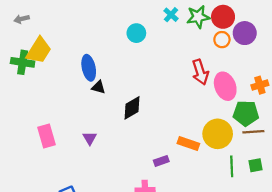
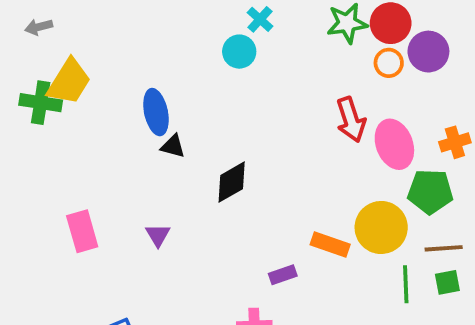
cyan cross: (171, 15) -> (260, 19), moved
brown line: (253, 132) -> (444, 248), moved

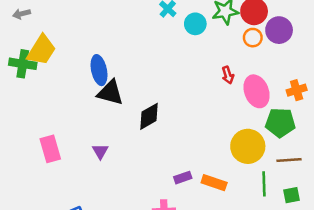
cyan circle: (239, 52) -> (195, 24), moved
red arrow: (351, 120) -> (228, 75), size x0.6
black triangle: (173, 146) -> (110, 93), size x1.6
orange rectangle: (330, 245) -> (214, 183), moved
green square: (447, 282) -> (292, 195), moved

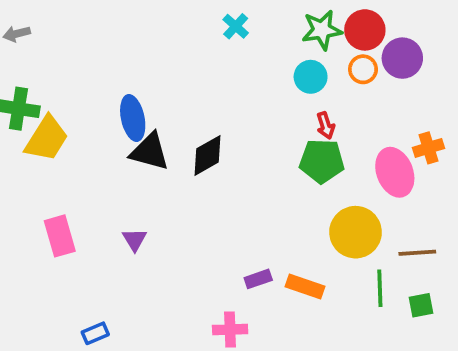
cyan circle: (195, 24) -> (311, 77), moved
yellow trapezoid: (42, 50) -> (47, 139), moved
pink ellipse: (257, 91) -> (395, 172), moved
black diamond: (149, 116) -> (208, 155), moved
green pentagon: (280, 123) -> (322, 161), moved

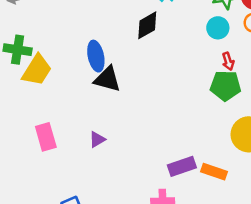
black diamond: (208, 155) -> (147, 25), moved
purple triangle: (135, 240) -> (97, 140), turned 30
purple rectangle: (258, 279) -> (182, 166), size x1.5

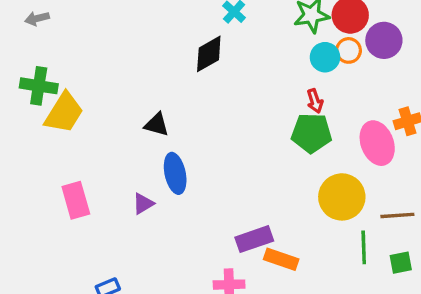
cyan circle: (218, 28) -> (325, 57), moved
blue ellipse: (96, 56) -> (175, 173), moved
black triangle: (107, 79) -> (157, 125), size x0.7
orange rectangle: (214, 172) -> (281, 259), moved

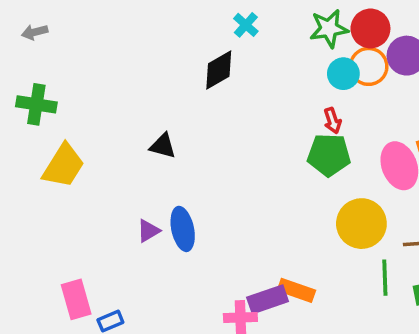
orange circle: (349, 50) -> (369, 66), size x1.4
yellow trapezoid: (64, 113) -> (63, 166), moved
blue ellipse: (175, 173) -> (183, 229), moved
pink rectangle: (76, 200) -> (76, 299), moved
purple rectangle: (254, 239) -> (268, 299), moved

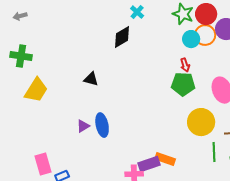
green star: (329, 29) -> (183, 14), turned 30

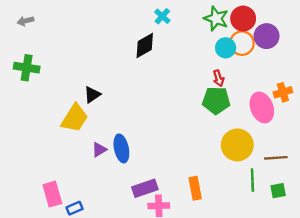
black triangle: (91, 79) -> (92, 95), moved, turned -49
yellow trapezoid: (36, 90) -> (75, 118), moved
orange rectangle: (165, 159) -> (195, 188), turned 60
purple rectangle: (149, 164) -> (145, 188), moved

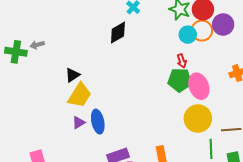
gray arrow: (25, 21) -> (37, 45), moved
pink ellipse: (262, 107) -> (199, 86), moved
yellow trapezoid: (75, 118) -> (80, 95), moved

